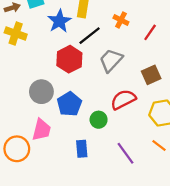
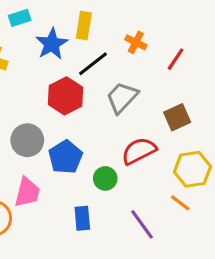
orange line: (159, 145) -> (180, 203), moved

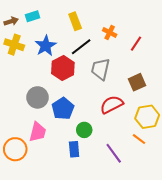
yellow rectangle: (84, 26) -> (75, 21), turned -30
blue star: (52, 44) -> (46, 46), moved
gray trapezoid: (122, 97) -> (100, 69), turned -30
green circle: (105, 178) -> (84, 130), moved

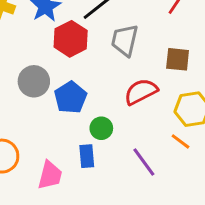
brown square: (137, 82) -> (178, 59), turned 30
pink trapezoid: (38, 132) -> (50, 175), moved

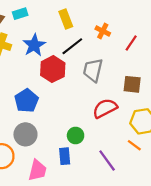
gray circle: (34, 81) -> (25, 134), moved
blue pentagon: (71, 97) -> (27, 101), moved

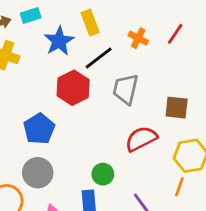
red line: (131, 43) -> (175, 34), moved
blue star: (34, 45) -> (59, 41), moved
orange line: (134, 145) -> (179, 187), turned 72

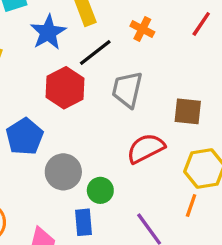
red line: (175, 34) -> (201, 24), moved
gray circle: (38, 173) -> (63, 172), moved

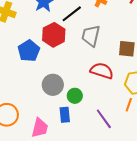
blue pentagon: (25, 137) -> (29, 51), moved
red semicircle: (146, 148) -> (102, 71), turned 45

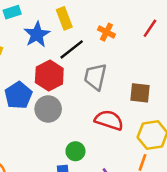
gray circle: (53, 85) -> (48, 109), moved

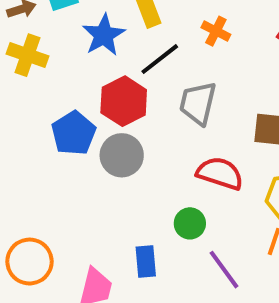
green circle: (75, 151) -> (190, 223), moved

